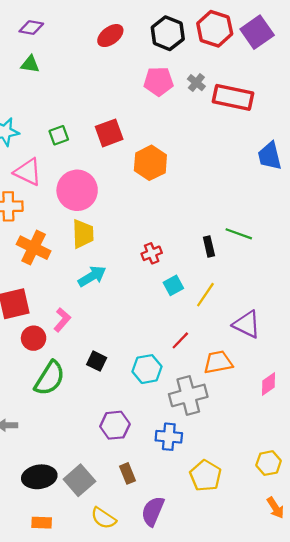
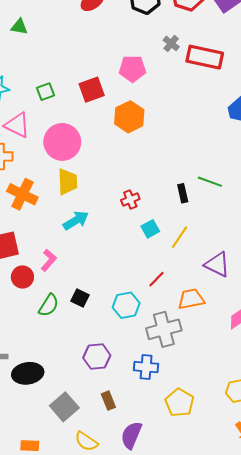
pink pentagon: (158, 81) -> (132, 69), moved
green semicircle: (50, 378) -> (49, 305), moved, size x0.7
black ellipse: (39, 477) -> (28, 373), moved

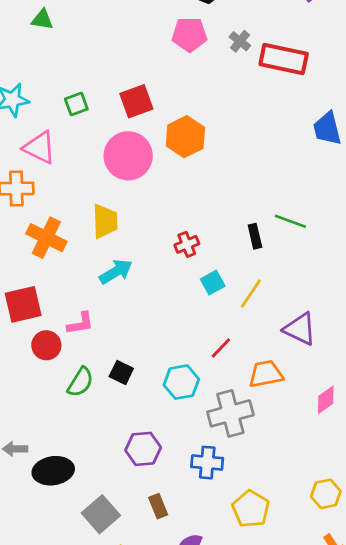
pink pentagon: (132, 69) -> (189, 34), moved
pink circle: (62, 142) -> (128, 156), moved
pink L-shape: (49, 260) -> (80, 323), turned 40

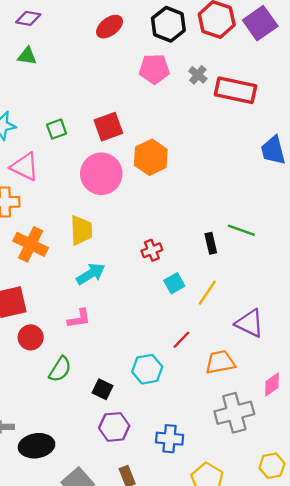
pink L-shape: (80, 323) -> (79, 319), moved
black square: (121, 373) -> (102, 389), moved
gray cross: (230, 413) -> (234, 413), moved

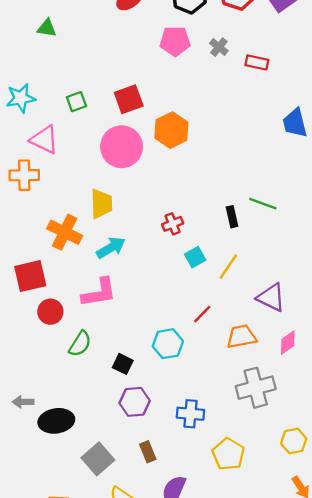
red rectangle: (235, 90) -> (257, 62), size x0.6
orange cross: (31, 244) -> (65, 232), moved
pink L-shape: (79, 319) -> (99, 293), size x1.5
pink diamond: (272, 384) -> (288, 343), moved

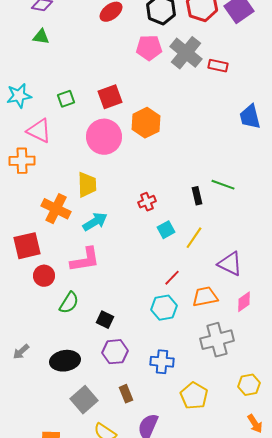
gray cross: (219, 47) -> (186, 53), size x2.0
cyan hexagon: (168, 344) -> (164, 308), moved
gray arrow: (23, 402) -> (21, 352), turned -42
black ellipse: (56, 421) -> (65, 361), moved

